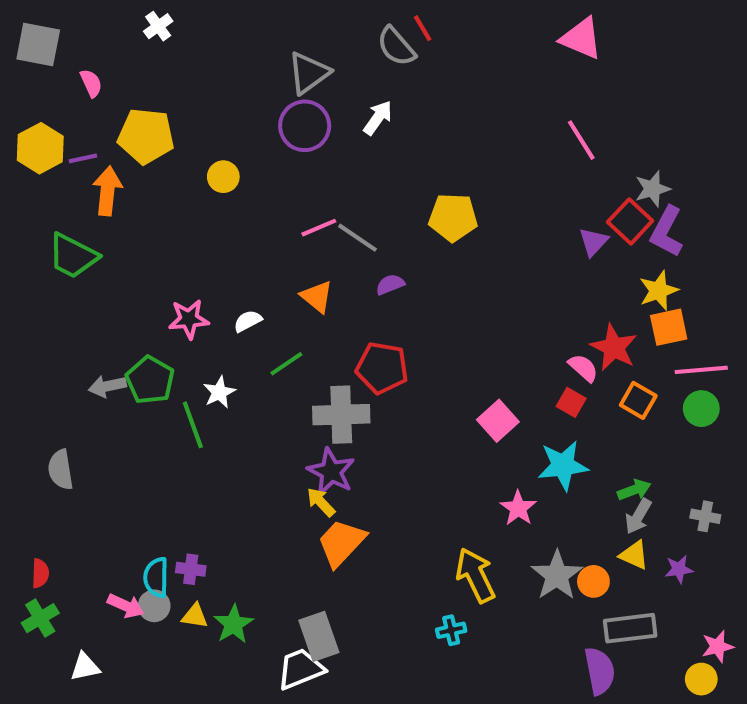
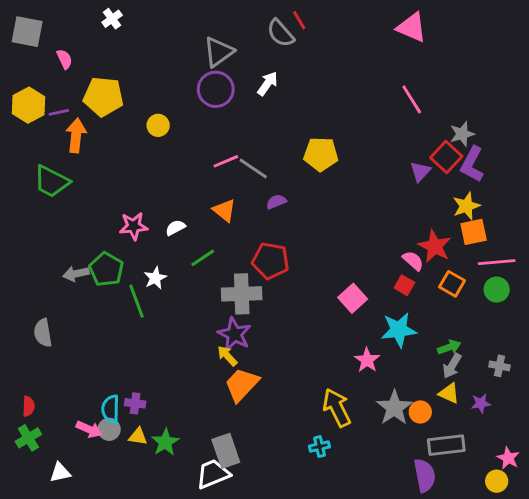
pink star: (718, 647) -> (508, 458), turned -30

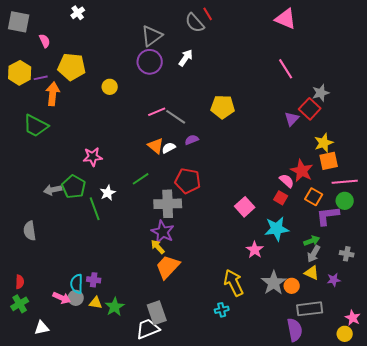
purple L-shape: (472, 164) -> (328, 216), moved, turned 55
white semicircle: (175, 228) -> (169, 148), moved

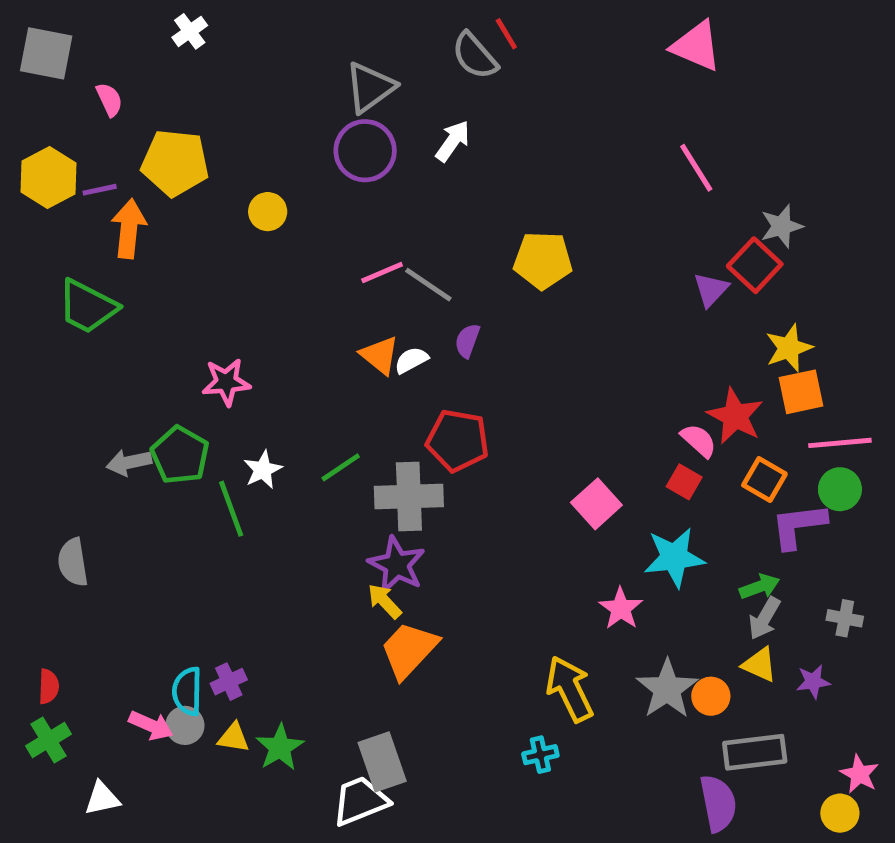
purple semicircle: (192, 140) -> (467, 341), turned -48
green line: (141, 179) -> (341, 467), moved
purple cross: (94, 280) -> (229, 682), turned -32

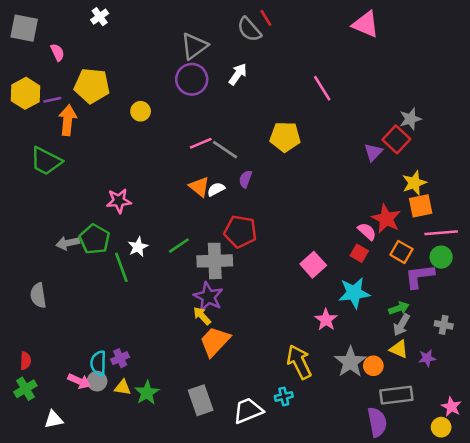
pink line: (696, 168) -> (322, 88), moved
white trapezoid: (360, 801) -> (248, 411), moved

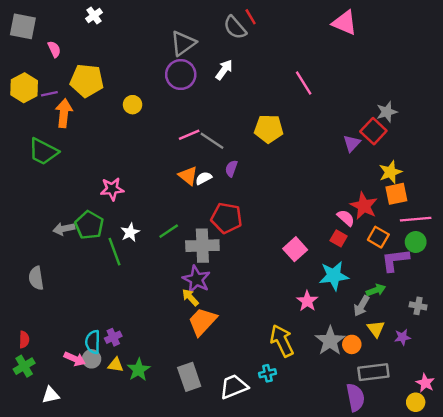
gray arrow: (401, 325) -> (361, 306), moved
yellow triangle: (399, 349) -> (376, 329), turned 30

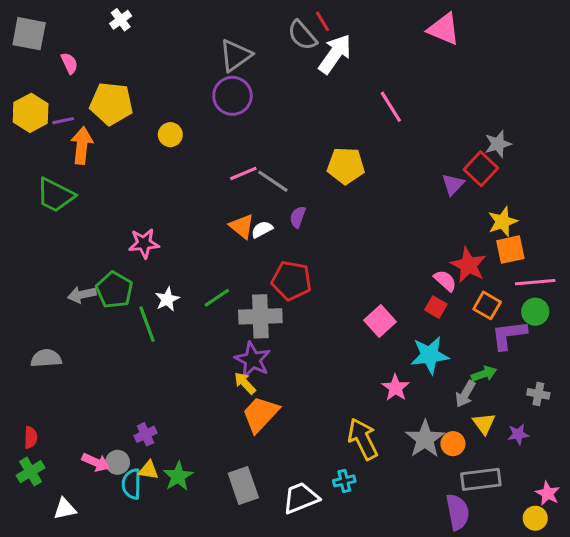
white arrow: (224, 70) -> (335, 54), moved, size x1.5
gray semicircle: (36, 278) -> (46, 358), turned 95
cyan semicircle: (93, 342) -> (132, 484), moved

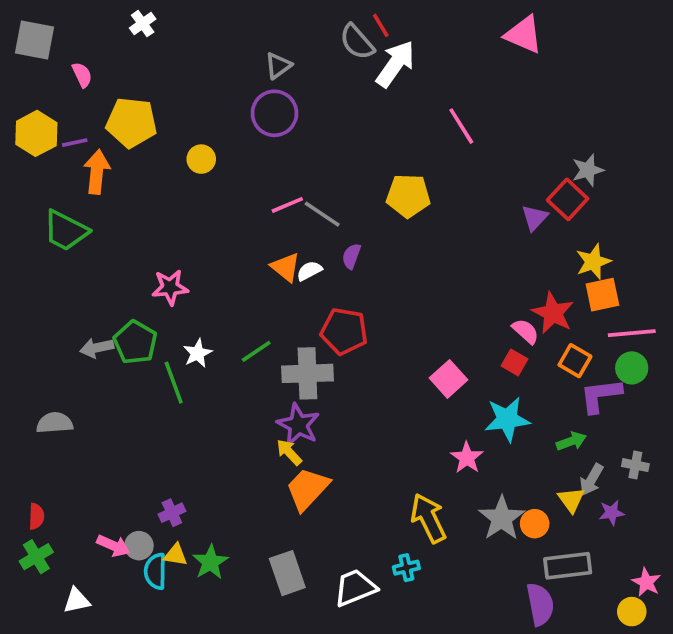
gray triangle: (236, 55) -> (278, 66), size x0.7
gray arrow: (465, 394) -> (591, 480), moved

